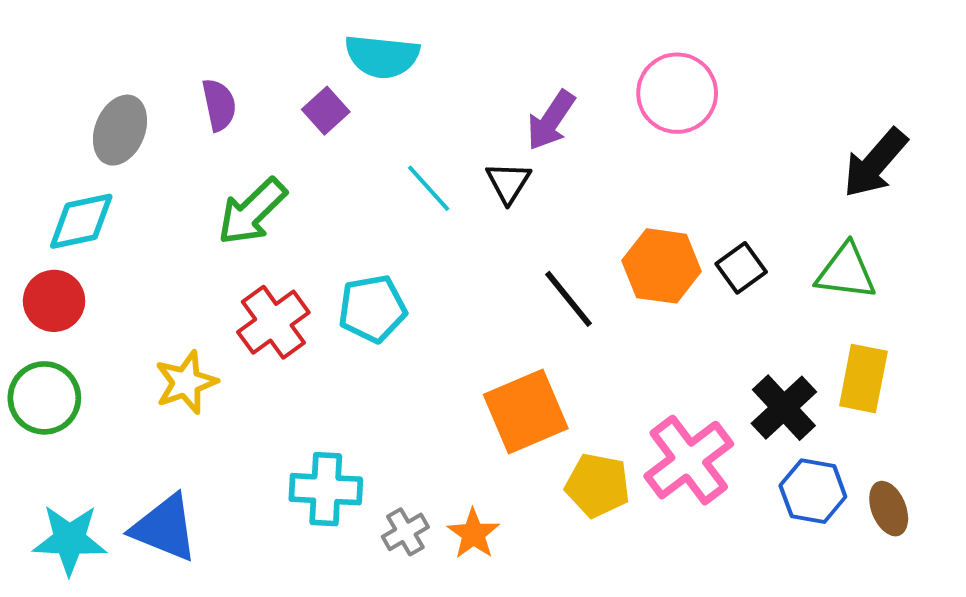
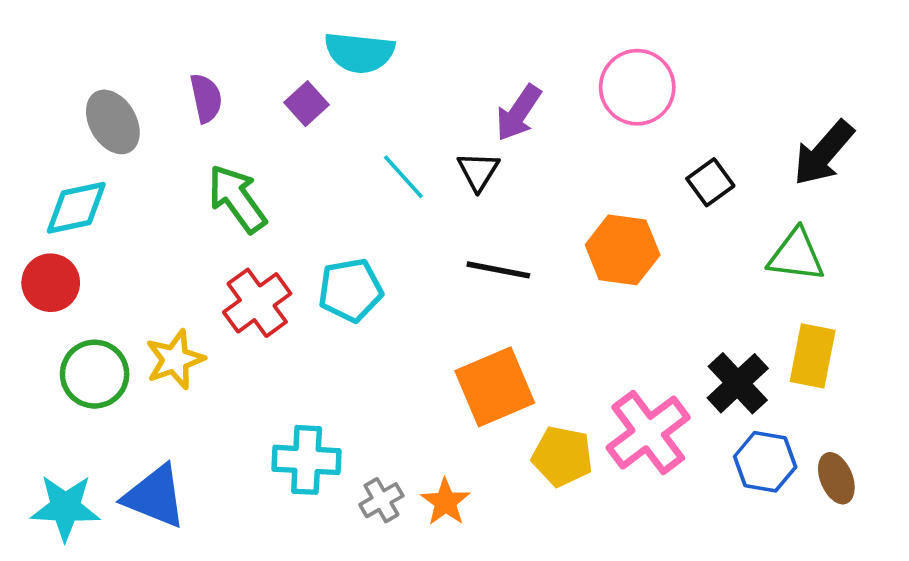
gray ellipse: (120, 130) -> (113, 122), turned -52
green arrow: (252, 212) -> (237, 199), turned 98
black square: (741, 268) -> (710, 182), moved
black line: (568, 299) -> (498, 270), moved, turned -40
green circle: (44, 398) -> (95, 374), moved

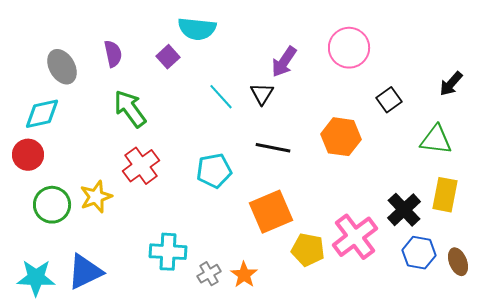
black arrow: (824, 153) -> (451, 84), size x0.7
cyan pentagon: (350, 290) -> (214, 171), moved
blue triangle: (155, 496) -> (85, 272), turned -48

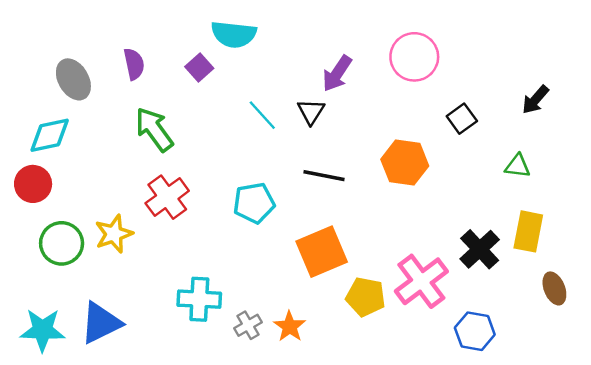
green triangle: (436, 140) -> (518, 166), size x0.7
blue hexagon: (419, 253) -> (475, 331), moved
brown ellipse: (458, 262) -> (554, 288), moved

